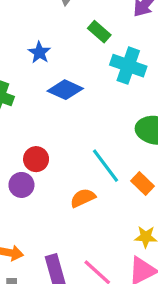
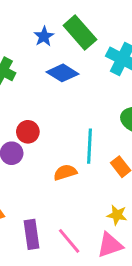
green rectangle: (99, 32) -> (80, 32), moved, size x1.6
cyan line: (105, 166) -> (89, 146), turned 32

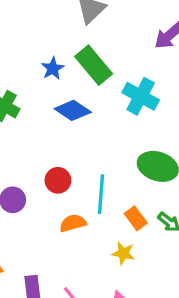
red circle: (28, 132) -> (58, 180), moved
yellow star: (117, 215) -> (123, 253), moved

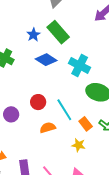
cyan cross: (141, 96) -> (80, 65), moved
cyan line: (101, 194) -> (64, 110), turned -35

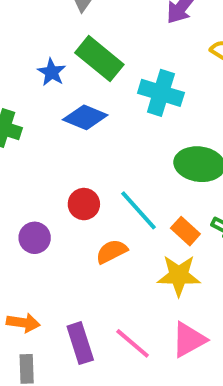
cyan cross: (80, 65) -> (161, 93), moved
yellow star: (79, 145) -> (179, 276), size x1.5

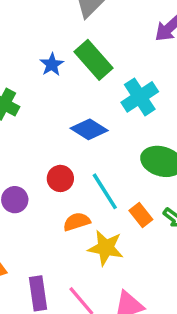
cyan cross: (161, 93) -> (140, 97), turned 30
blue diamond: (85, 117) -> (89, 129), moved
yellow star: (179, 276) -> (106, 248), moved

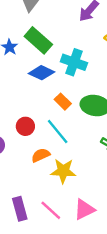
cyan cross: (140, 97) -> (74, 62), turned -30
blue diamond: (89, 129) -> (42, 73), moved
orange rectangle: (141, 215) -> (63, 102), moved

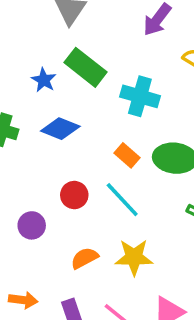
blue diamond: (42, 73) -> (60, 129), moved
orange semicircle: (41, 155) -> (85, 258), moved

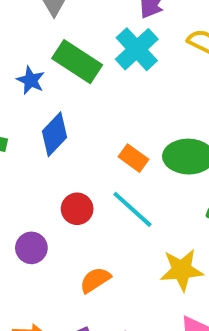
cyan cross: (140, 96) -> (137, 49), moved, turned 36
blue diamond: (60, 129) -> (54, 134), turned -63
yellow star: (134, 257) -> (182, 270), moved

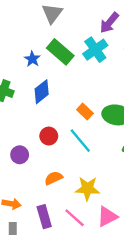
yellow star: (182, 270) -> (87, 189), moved

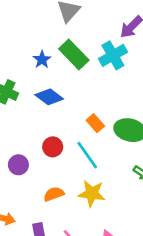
blue diamond: (42, 92) -> (49, 97), turned 70
yellow star: (87, 189) -> (92, 193), moved

